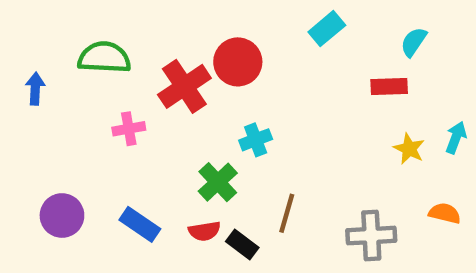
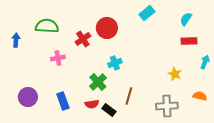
red cross: (184, 86) -> (83, 39), size x0.7
red rectangle: (389, 86) -> (189, 41), moved
yellow star: (409, 149) -> (175, 74), moved
blue rectangle: (140, 224) -> (63, 101), turned 36

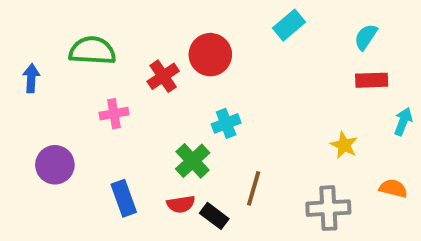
purple circle: (28, 97) -> (55, 165), moved

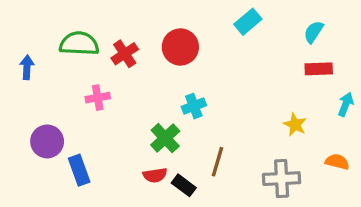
red cross: (163, 76) -> (125, 54), moved
blue rectangle: (124, 198) -> (79, 170), moved

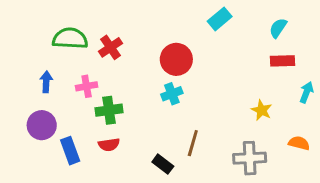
red circle: (180, 47) -> (176, 59), moved
blue arrow: (27, 67) -> (46, 82), moved
green cross: (165, 138) -> (109, 110), moved, turned 35
red semicircle: (155, 175) -> (109, 145), moved

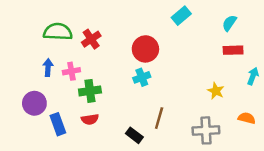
blue arrow: (46, 82) -> (48, 67), moved

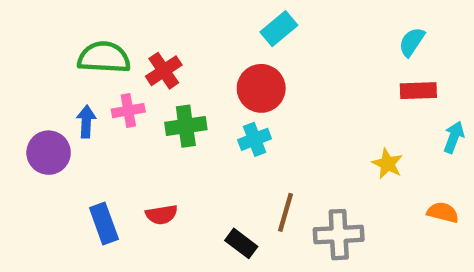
cyan rectangle: (181, 16) -> (279, 29), moved
pink cross: (71, 71) -> (128, 111), moved
green cross: (90, 91) -> (186, 126), moved
purple circle: (34, 103) -> (49, 153), moved
gray cross: (206, 130) -> (339, 235), moved

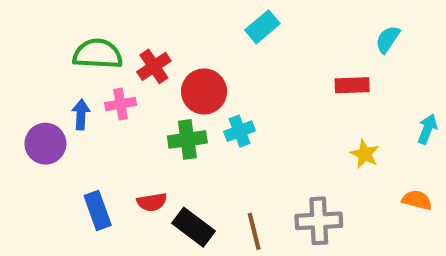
red circle: (261, 88) -> (204, 91), moved
red rectangle: (418, 91) -> (352, 85), moved
green cross: (186, 126) -> (187, 139), moved
brown line: (286, 212) -> (254, 231), moved, turned -30
black rectangle: (241, 243) -> (194, 227), moved, size x1.4

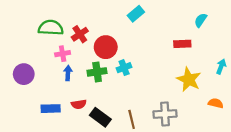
blue arrow: (81, 114) -> (68, 73), moved
yellow star: (365, 154) -> (189, 79), size x1.6
blue rectangle: (98, 210) -> (51, 109), turned -72

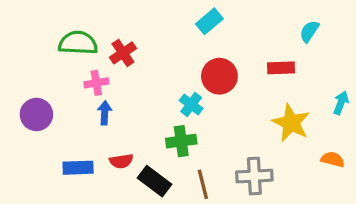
red circle: (106, 47) -> (219, 76), moved
cyan cross: (124, 68) -> (191, 104), turned -32
green cross: (97, 72) -> (181, 141), moved

